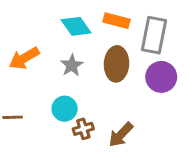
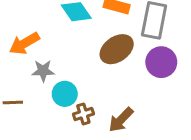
brown ellipse: (116, 64) -> (117, 49), turned 52
gray star: (72, 65) -> (43, 71), moved, turned 30

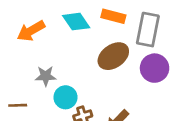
orange arrow: (24, 43) -> (31, 31), moved

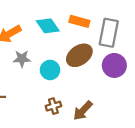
gray star: (46, 76) -> (22, 59), moved
cyan circle: (66, 97) -> (50, 70), moved

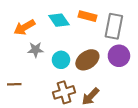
brown ellipse: (79, 55) -> (87, 60), moved
brown cross: (53, 106) -> (64, 92), size x1.5

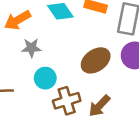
cyan circle: (61, 60) -> (45, 78), moved

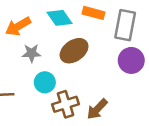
brown ellipse: (96, 60) -> (74, 51), moved

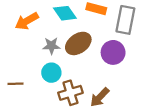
gray star: (31, 53) -> (51, 46), moved
purple circle: (131, 60) -> (113, 52), moved

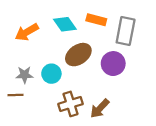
gray star: (51, 46) -> (24, 75), moved
cyan circle: (51, 73) -> (51, 74), moved

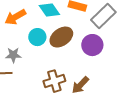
gray rectangle: (126, 31) -> (103, 16), turned 35
cyan circle: (51, 74) -> (37, 37), moved

